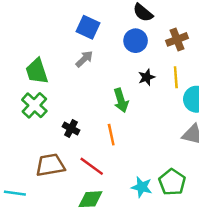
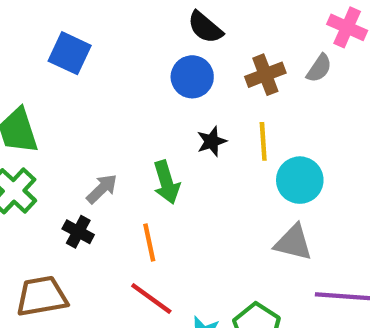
blue square: (88, 27) -> (70, 53), moved
gray arrow: (84, 59) -> (102, 189), moved
red line: (92, 166) -> (151, 298), moved

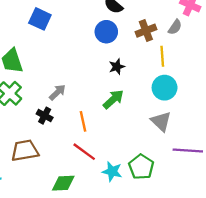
yellow line: (263, 141) -> (162, 56), moved
green arrow: (166, 182) -> (113, 99), moved, turned -115
gray triangle: (293, 243) -> (161, 121), turned 30

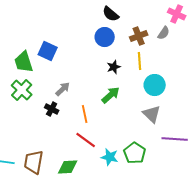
blue square: (40, 19) -> (48, 51), moved
yellow line: (162, 56) -> (140, 61), moved
brown trapezoid: (25, 151) -> (34, 162), moved, turned -70

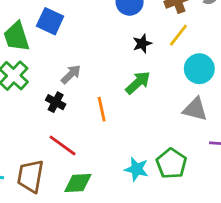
yellow line: (140, 61) -> (178, 35), turned 42
gray triangle: (152, 114) -> (195, 109), turned -30
red line: (86, 140) -> (63, 145), moved

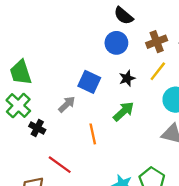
blue square: (50, 21) -> (89, 82), moved
black cross: (56, 102) -> (37, 128), moved

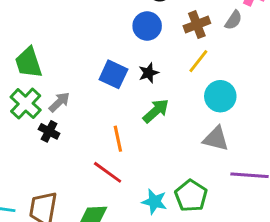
black star: (127, 78) -> (149, 73), moved
gray arrow: (67, 104) -> (59, 102), moved
red line: (60, 165) -> (108, 172), moved

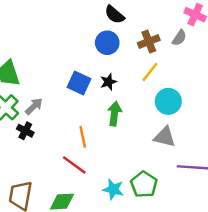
green arrow: (156, 111) -> (115, 114), turned -40

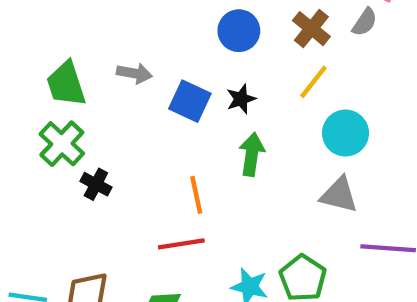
brown cross: (149, 42) -> (311, 29), turned -30
gray arrow: (34, 106) -> (134, 73), moved, turned 54
red line: (74, 165) -> (181, 244), turned -45

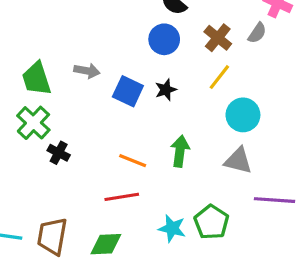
green arrow: (252, 154) -> (180, 151), moved
orange line: (196, 195) -> (133, 161), turned -56

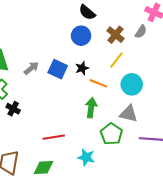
gray arrow: (87, 71) -> (31, 68), moved, turned -49
orange line: (133, 161) -> (98, 83), moved
green pentagon: (211, 222) -> (111, 134), moved

